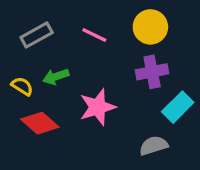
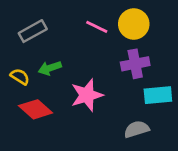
pink line: (94, 35) -> (97, 27), moved
cyan rectangle: (178, 107) -> (158, 95), turned 40

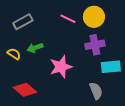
red diamond: (36, 109) -> (25, 90), moved
gray semicircle: (137, 129) -> (96, 91), turned 84

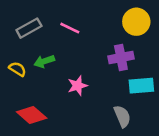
yellow circle: (94, 17) -> (136, 22), moved
pink line: (68, 19) -> (70, 28), moved
pink star: (61, 67) -> (78, 86), size x0.7

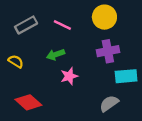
yellow circle: (136, 22) -> (104, 17), moved
green arrow: (44, 61) -> (56, 55), moved
gray semicircle: (122, 116) -> (109, 103), turned -102

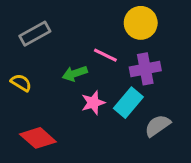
pink line: (62, 25) -> (105, 55), moved
cyan rectangle: (126, 76) -> (128, 103), moved, turned -45
gray semicircle: (109, 103) -> (158, 126), moved

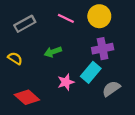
pink line: (105, 55) -> (66, 18), moved
pink star: (93, 103) -> (66, 82), moved

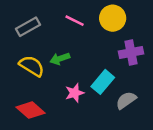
purple cross: (103, 49) -> (131, 52), moved
yellow semicircle: (15, 58) -> (32, 66), moved, size x1.5

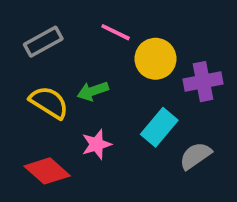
yellow circle: (113, 18) -> (155, 59), moved
pink star: (75, 93) -> (97, 144), moved

